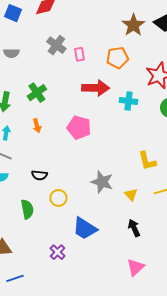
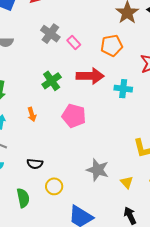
pink rectangle: (80, 54) -> (74, 43), turned -32
green cross: (37, 93) -> (52, 81), moved

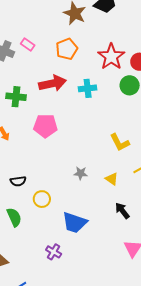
pink rectangle: (74, 43) -> (28, 44), moved
green cross: (52, 81) -> (16, 97), turned -36
gray star: (98, 170) -> (81, 173), size x0.6

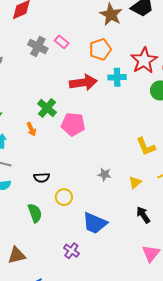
cyan cross: (88, 88) -> (117, 77), moved
green cross: (16, 97) -> (47, 108), moved, turned 30
yellow triangle: (112, 179) -> (135, 182), turned 40

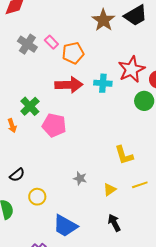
orange pentagon: (100, 49) -> (73, 53), moved
black semicircle: (42, 178) -> (17, 175), turned -42

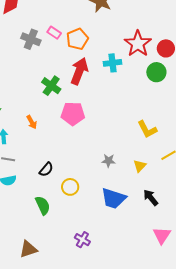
red arrow: (69, 85) -> (79, 71), turned -56
green cross: (30, 106) -> (51, 86), moved
blue trapezoid: (65, 226) -> (113, 198), moved

